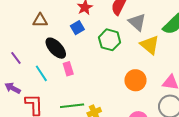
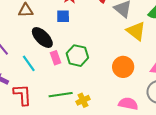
blue square: (77, 28) -> (63, 16), turned 32
green hexagon: (110, 40) -> (77, 56), moved

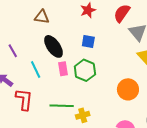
blue square: (63, 16) -> (88, 41), moved

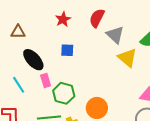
green hexagon: (85, 70) -> (64, 93), moved
orange circle: (128, 89) -> (97, 108), moved

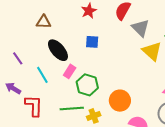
pink rectangle: (46, 81) -> (70, 71), turned 48

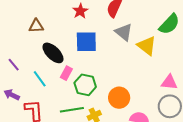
gray triangle: (140, 28) -> (124, 32), moved
blue square: (92, 42) -> (86, 42), size x1.6

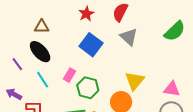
blue square: (86, 42) -> (91, 45), turned 35
yellow triangle: (147, 46) -> (135, 81), moved, turned 30
black ellipse: (53, 53) -> (40, 52), moved

